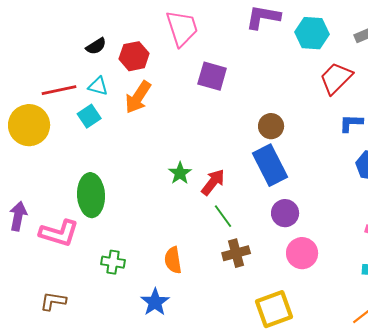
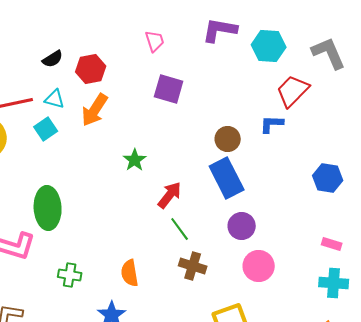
pink trapezoid: (182, 28) -> (155, 41), moved, size x0.6
blue L-shape: (351, 123) -> (272, 124), moved
green star: (180, 173) -> (135, 160), moved
brown cross: (236, 253) -> (193, 266), turned 32

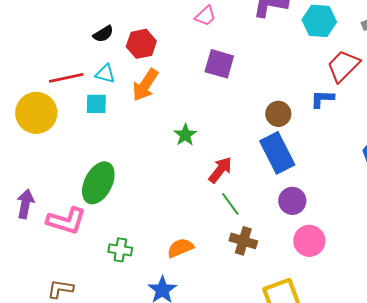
pink trapezoid: (155, 41) -> (205, 16), turned 65
cyan square: (46, 129) -> (96, 104), turned 35
green ellipse: (48, 208) -> (98, 183), turned 30
orange semicircle: (130, 273) -> (180, 248), turned 76

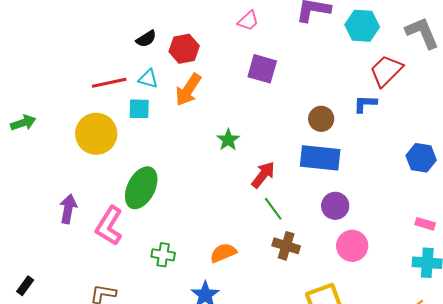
yellow circle: (36, 113) -> (96, 134), moved
blue rectangle: (277, 153) -> (320, 158), turned -57
pink L-shape: (66, 221) -> (109, 226), turned 105

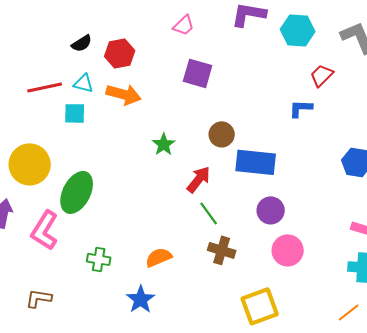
red trapezoid: (386, 71) -> (322, 75), size x0.7
orange arrow: (188, 90) -> (124, 94), turned -108
brown circle: (321, 119) -> (222, 134), moved
yellow circle: (96, 134) -> (30, 164), moved

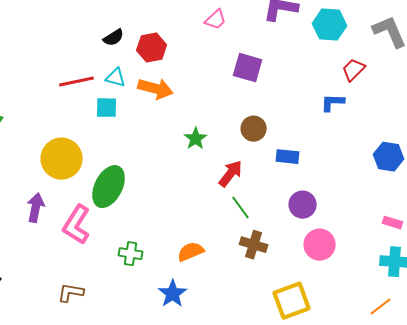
purple square: (198, 73) -> (248, 68), moved
blue rectangle: (256, 162) -> (288, 157), size x0.6

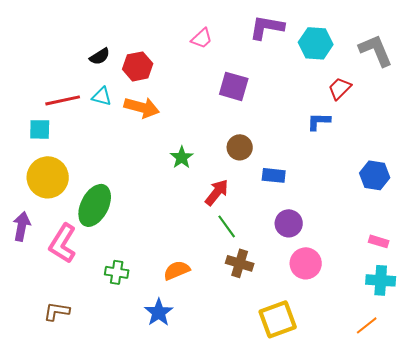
cyan square: (107, 108) -> (40, 129), moved

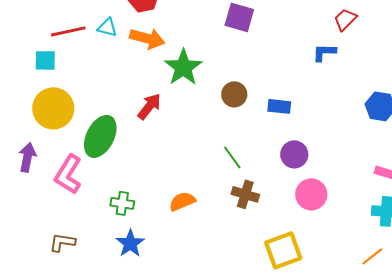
brown circle: (240, 147) -> (234, 94), moved
green star: (182, 157) -> (183, 67), moved, size x1.6
red arrow: (217, 192) -> (149, 106), moved
blue star: (159, 312) -> (130, 243), moved

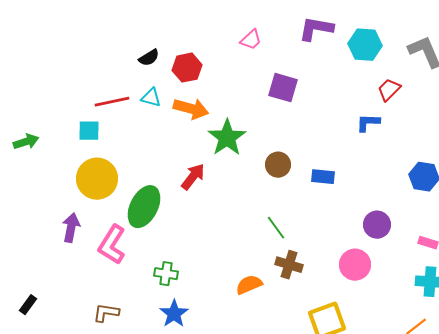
purple circle: (294, 154) -> (377, 225), moved
orange semicircle: (182, 201) -> (249, 285), moved

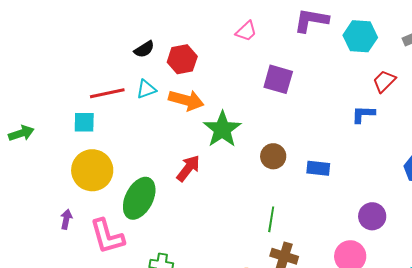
cyan triangle: (151, 98) -> (146, 89), turned -35
purple arrow: (71, 228) -> (66, 219), size x0.7
green line: (276, 228) -> (271, 219), turned 45
pink L-shape: (112, 245) -> (107, 236), turned -48

